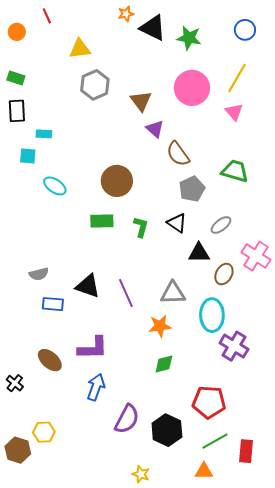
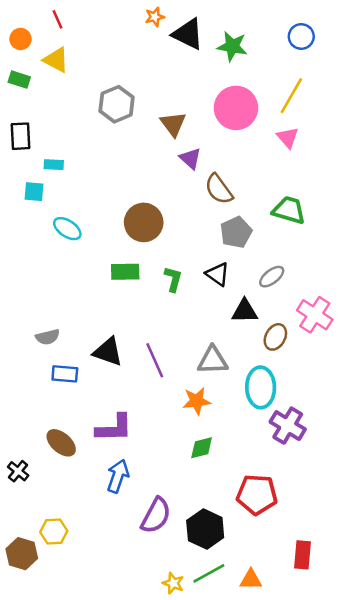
yellow triangle: (80, 49) -> (56, 60), moved, turned 35
green rectangle: (16, 78) -> (19, 80), moved
green line: (215, 441) -> (209, 573), moved

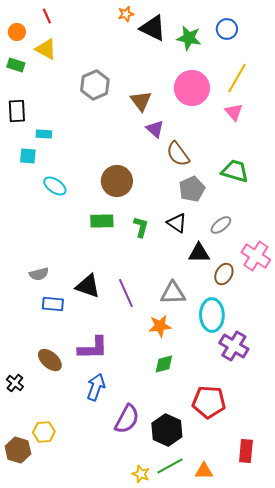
blue circle: (301, 37) -> (227, 29), moved

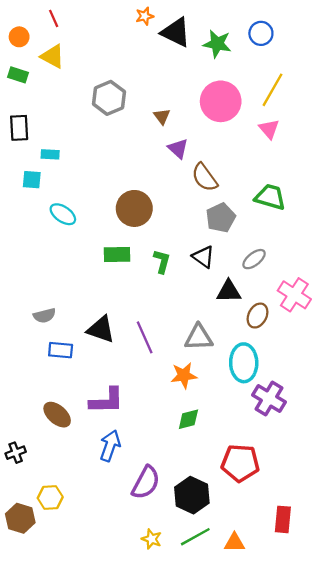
brown triangle: (141, 101) -> (162, 116), size x0.7
black cross: (15, 383) -> (16, 453), moved, turned 30
yellow star: (141, 474) -> (152, 539), moved

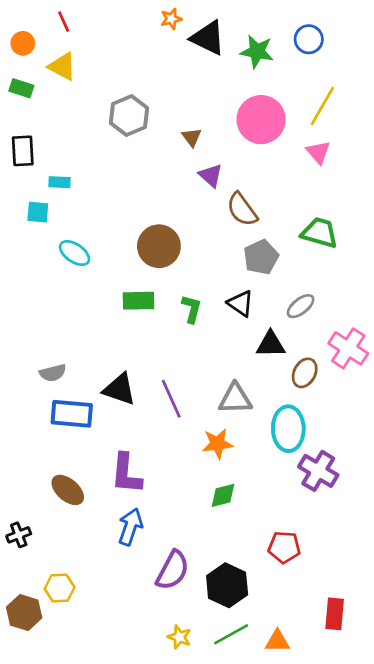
blue rectangle: (61, 350) -> (72, 414), size x1.4
purple L-shape: (107, 401) -> (126, 474), turned 96
red pentagon: (240, 463) -> (284, 547), size x0.7

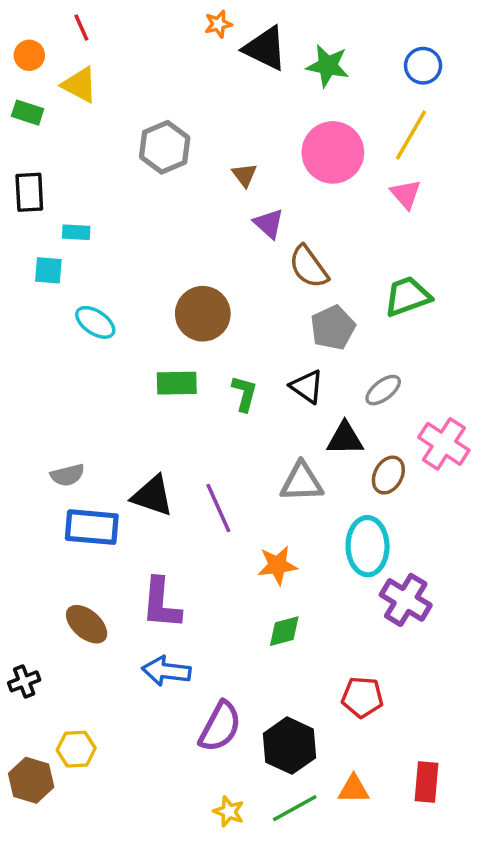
blue circle: (309, 39) -> (423, 66), moved
green trapezoid: (320, 233) -> (407, 296), turned -36
gray triangle: (235, 399) -> (302, 482), moved
blue arrow: (130, 527) -> (166, 671), turned -102
orange triangle: (277, 641) -> (354, 789), moved

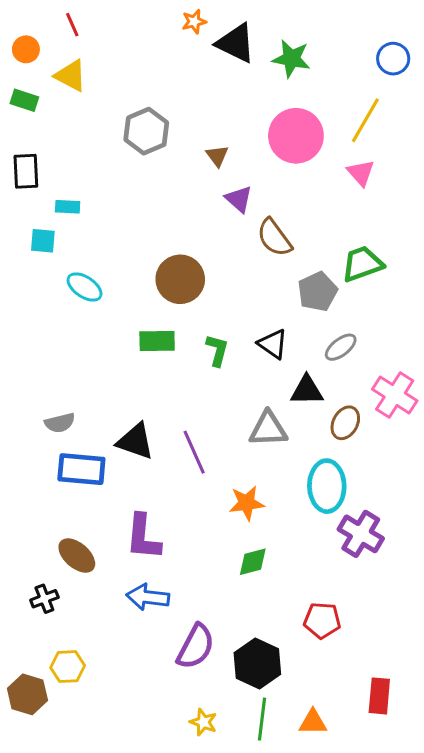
blue circle: (423, 66) -> (393, 59), moved
gray pentagon: (333, 328) -> (318, 292), moved
black cross: (24, 681) -> (44, 599), moved
orange triangle: (354, 789) -> (313, 722), moved
green line: (295, 808) -> (262, 719), turned -54

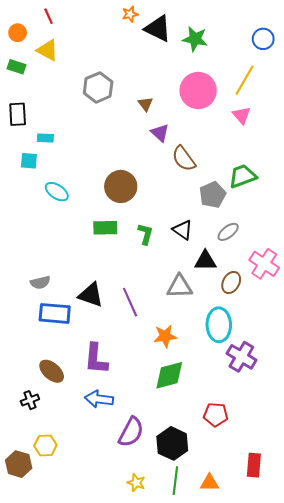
green diamond: (253, 562) -> (169, 375), size x1.5

